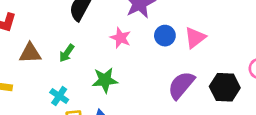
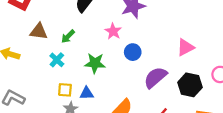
blue circle: (165, 36) -> (133, 52), moved
pink triangle: (195, 38) -> (185, 47), moved
cyan cross: (59, 96) -> (57, 60), moved

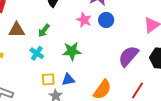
blue circle: (133, 52) -> (106, 20), moved

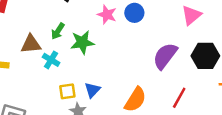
brown triangle: (17, 30) -> (31, 44), moved
green star: (72, 51) -> (82, 42), moved
blue triangle: (68, 80) -> (92, 90), turned -32

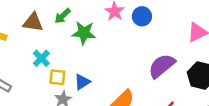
cyan cross: (51, 60) -> (41, 58), moved

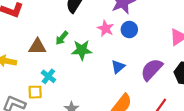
yellow square: (57, 77) -> (35, 92), moved
blue triangle: (82, 82) -> (118, 67), moved

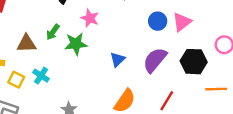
pink star: (106, 28) -> (90, 18), moved
blue circle: (129, 30) -> (158, 21), moved
yellow square: (35, 92) -> (16, 80), moved, turned 32

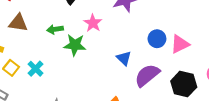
green arrow: (53, 32) -> (55, 29), turned 35
brown triangle: (26, 44) -> (18, 23), moved
blue triangle: (117, 60) -> (124, 58), moved, turned -42

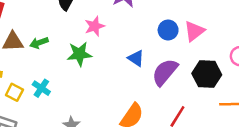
pink star: (93, 23) -> (95, 26), turned 30
green arrow: (55, 29) -> (39, 43), moved

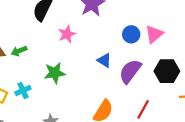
green star: (79, 54) -> (55, 73), moved
cyan cross: (41, 88) -> (23, 91), turned 35

